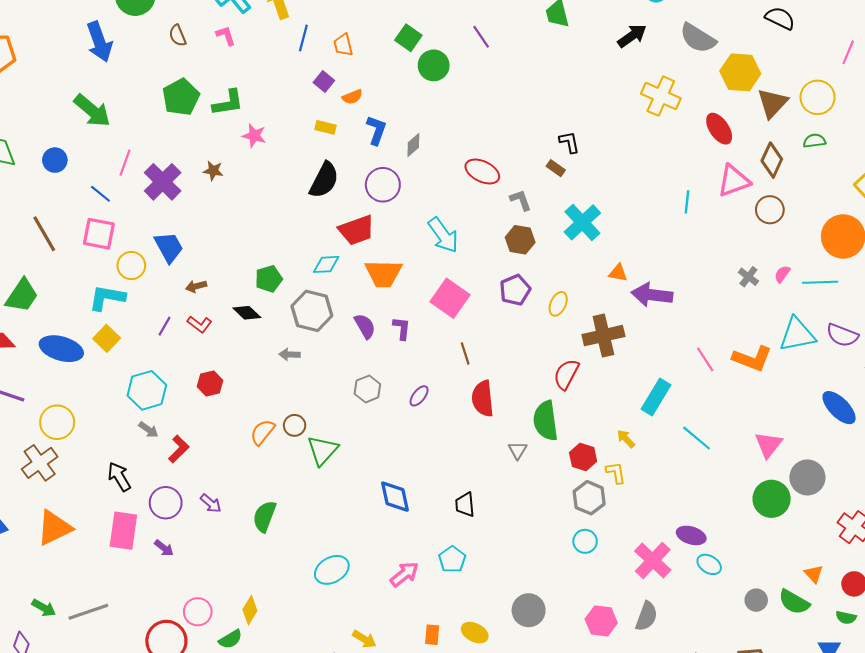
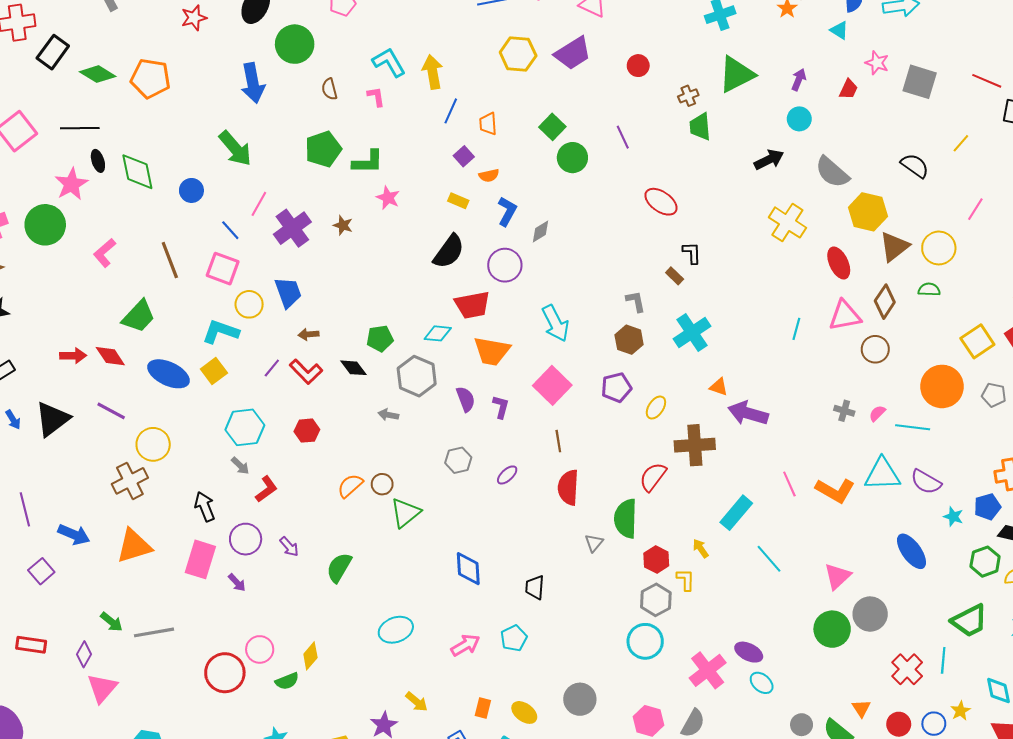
red ellipse: (482, 171) -> (661, 202), moved
gray cross: (748, 277) -> (844, 411), turned -30
red L-shape: (200, 324) -> (306, 372), size x1.4
cyan circle: (585, 541) -> (645, 641), size x1.5

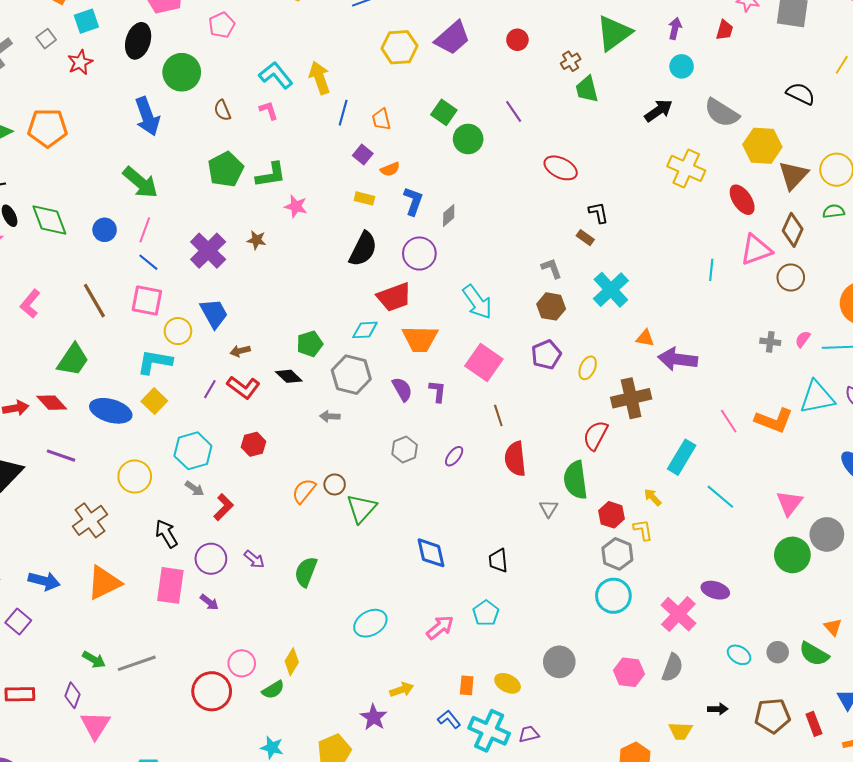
pink line: (259, 204) -> (145, 230), moved
yellow circle: (153, 444) -> (135, 477), moved
cyan ellipse: (762, 683) -> (739, 655), moved
yellow arrow: (417, 702) -> (402, 690), turned -50

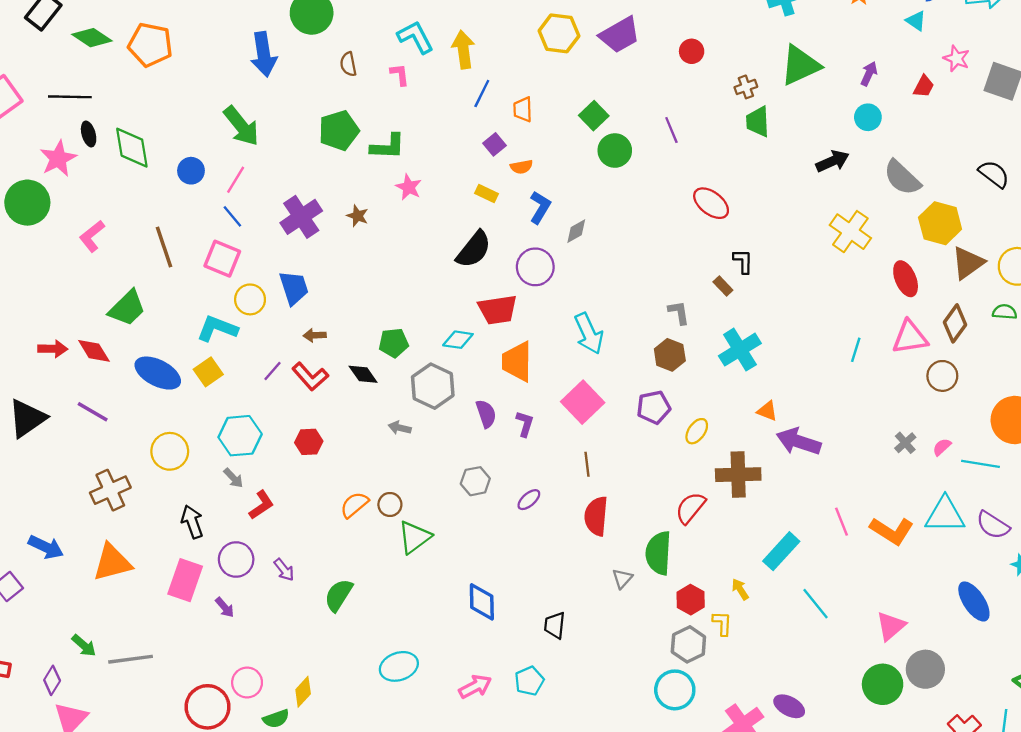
orange trapezoid: (420, 339) -> (517, 362), turned 78
gray cross: (770, 342) -> (905, 443), turned 30

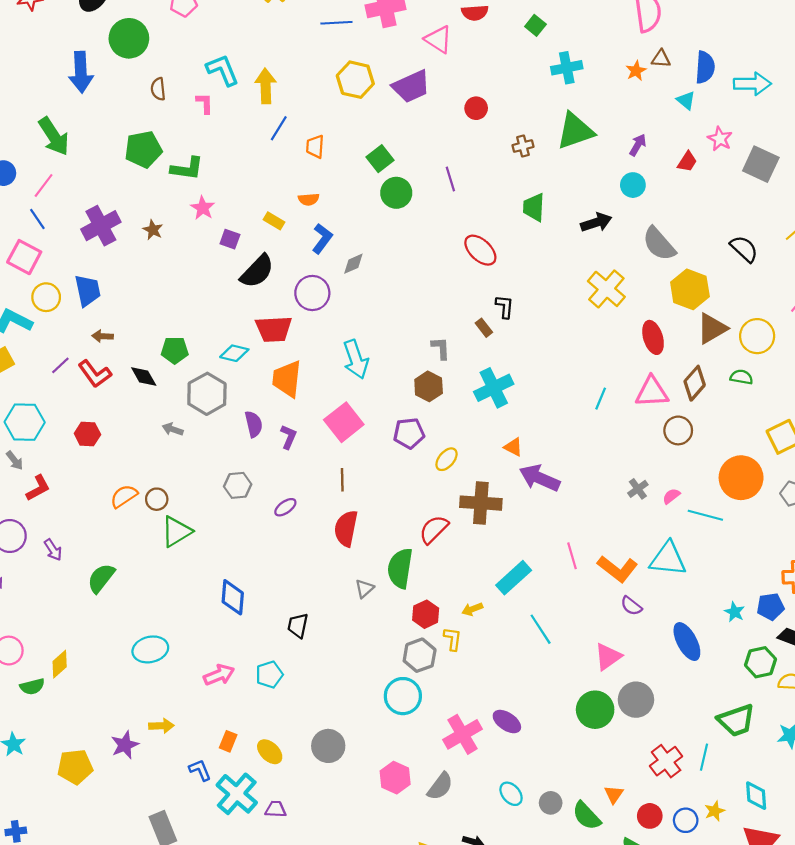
green trapezoid: (758, 122) -> (534, 207), moved
purple square: (494, 144) -> (230, 239), moved, turned -36
purple semicircle: (993, 525) -> (631, 606), moved, size x0.7
yellow arrow: (740, 589) -> (472, 609), turned -84

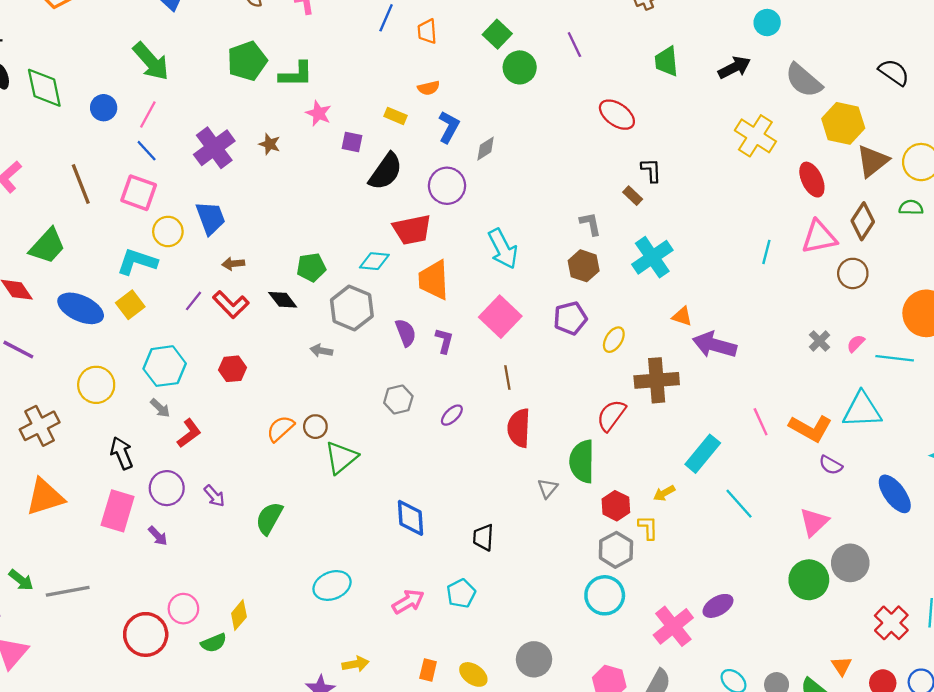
purple ellipse: (507, 722) -> (718, 606), turned -56

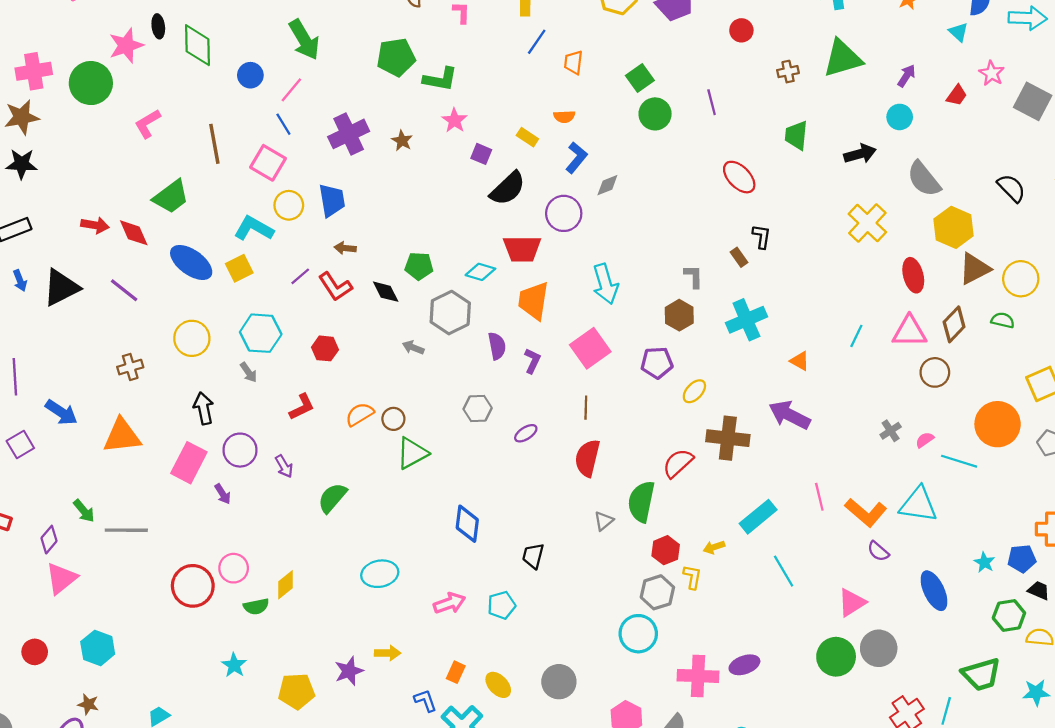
orange triangle: (682, 316) -> (800, 361), moved
brown cross: (40, 426) -> (130, 367), size x0.7
red L-shape: (189, 433) -> (302, 407), moved
pink cross: (673, 626) -> (698, 676), turned 30

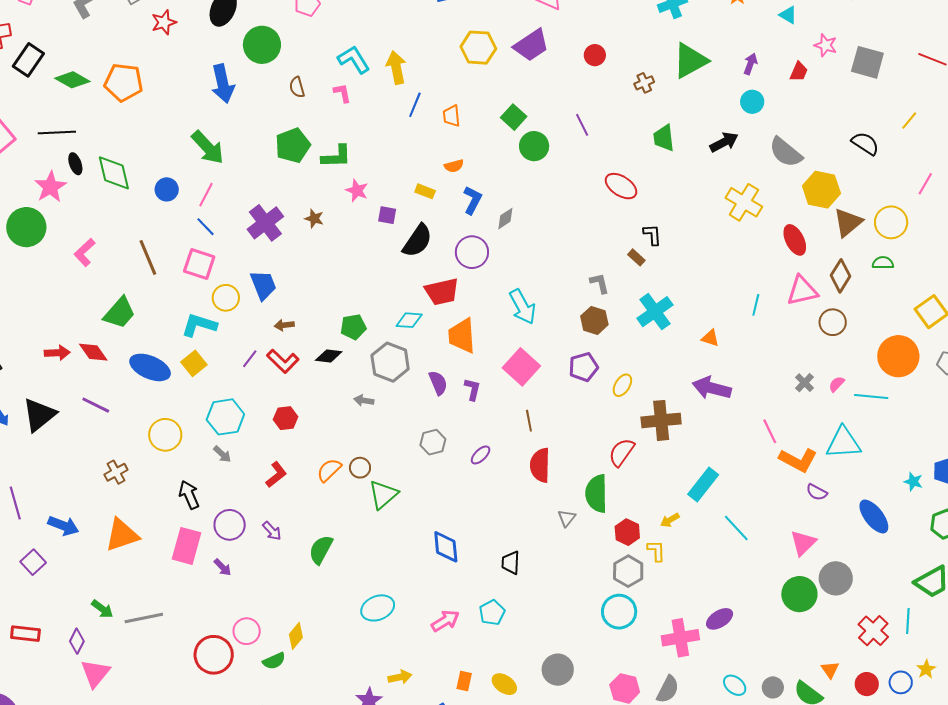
black diamond: (386, 292) -> (329, 356), turned -44
pink line: (819, 497) -> (770, 431), moved

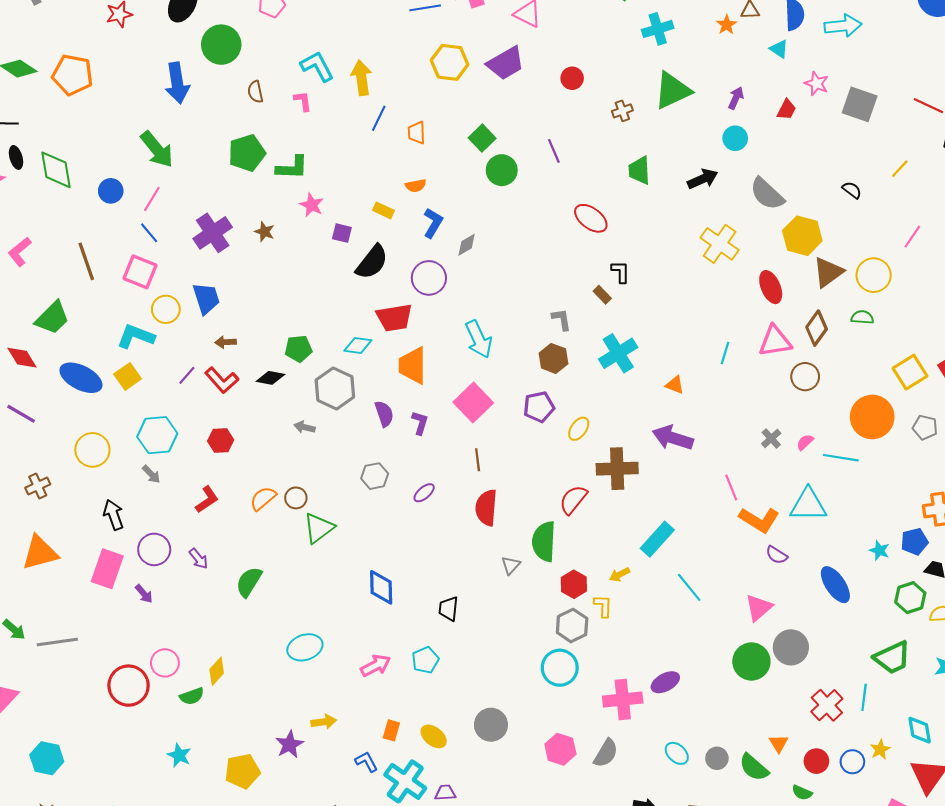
black semicircle: (865, 143) -> (852, 190), size x0.7

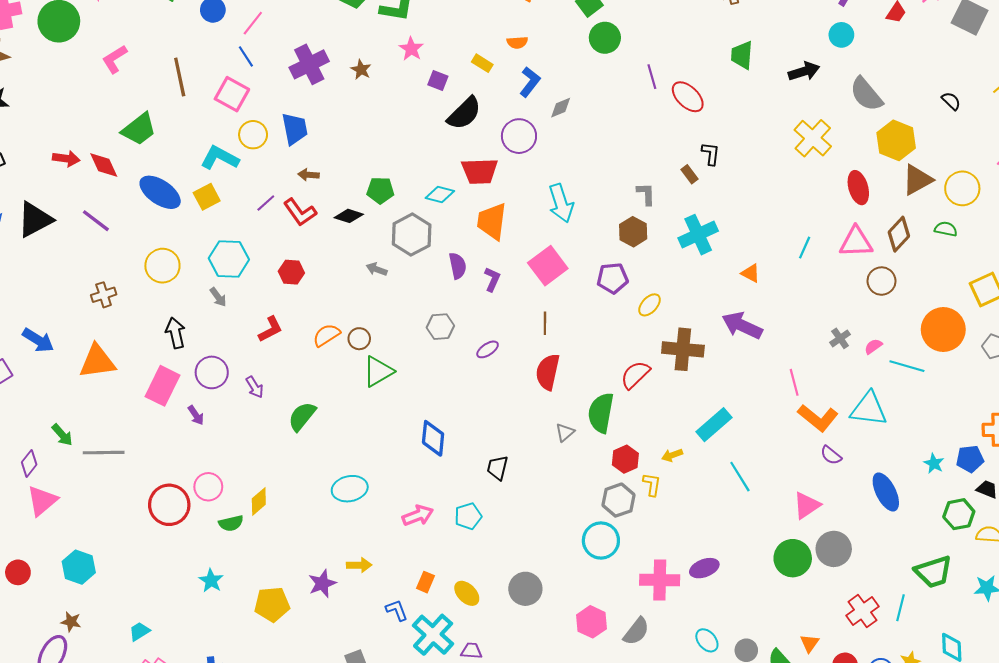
purple line: (554, 151) -> (652, 77), moved

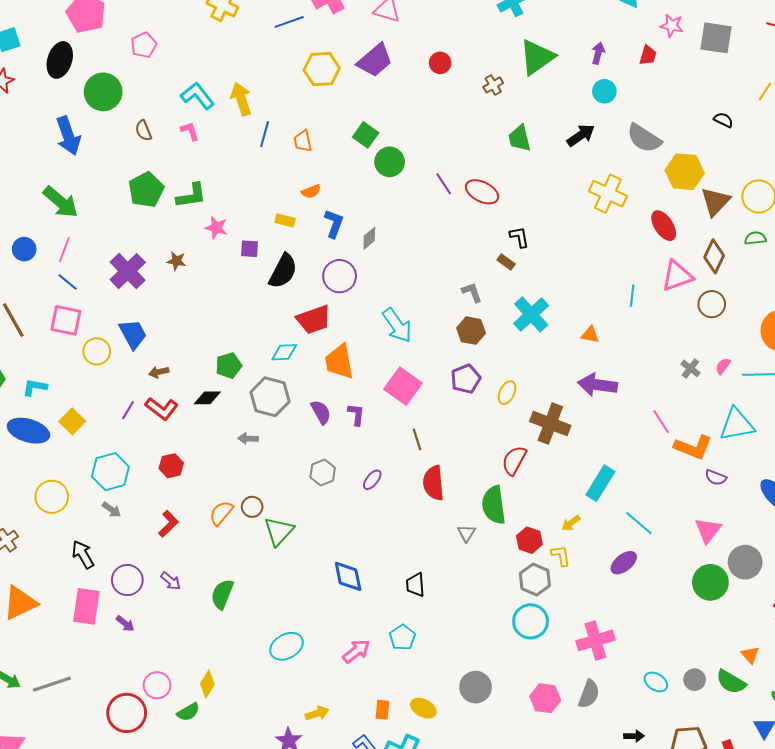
cyan L-shape: (220, 158) -> (35, 387), moved, size x0.7
brown cross: (683, 349) -> (550, 424), turned 33
purple ellipse: (704, 568) -> (624, 563), moved

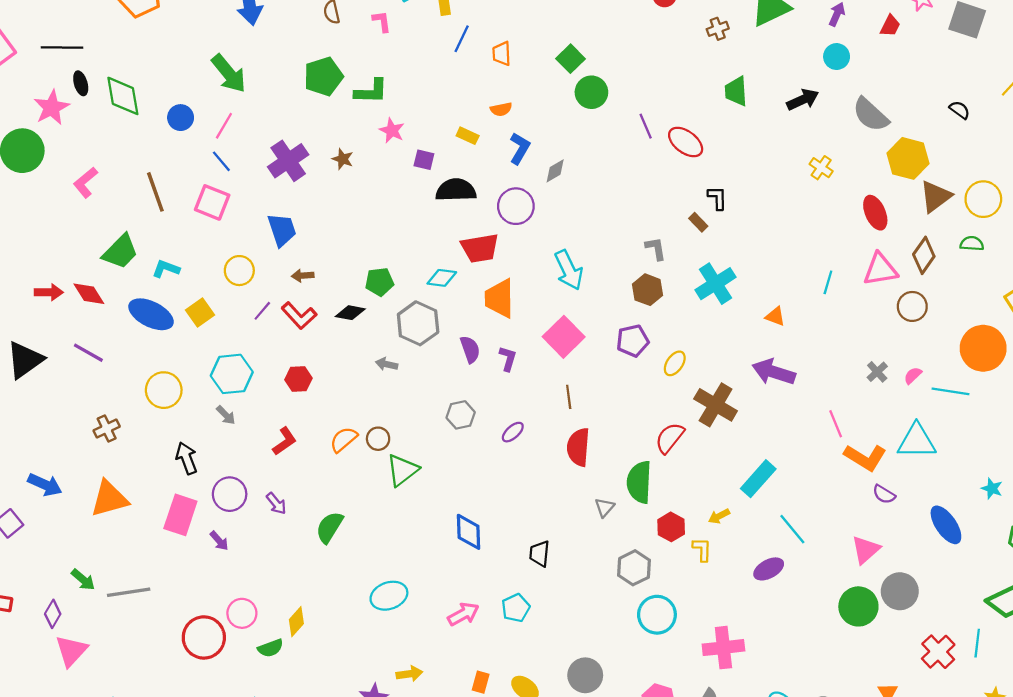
yellow cross: (608, 194) -> (821, 168), size x0.6
black semicircle: (283, 271) -> (456, 190), turned -129
yellow circle: (97, 351) -> (239, 271), moved
gray hexagon: (535, 579) -> (634, 568), moved

